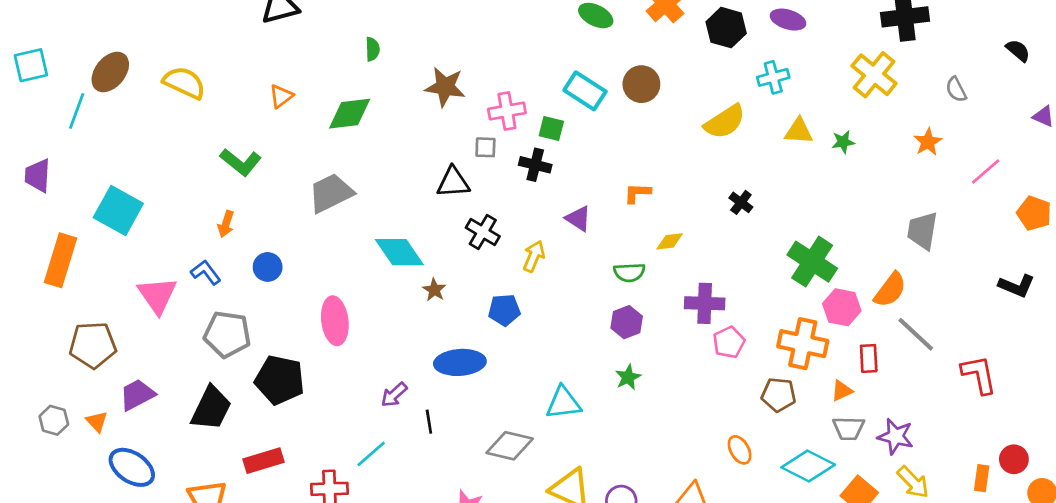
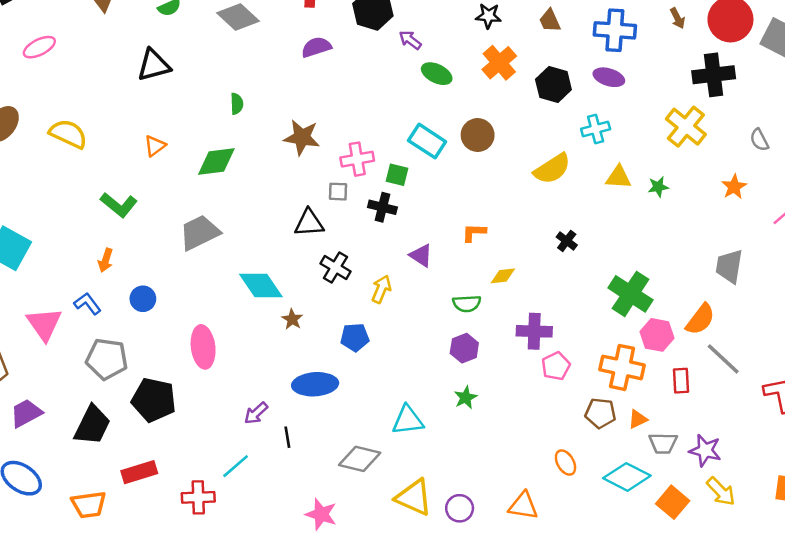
orange triangle: (842, 391) -> (638, 419), moved

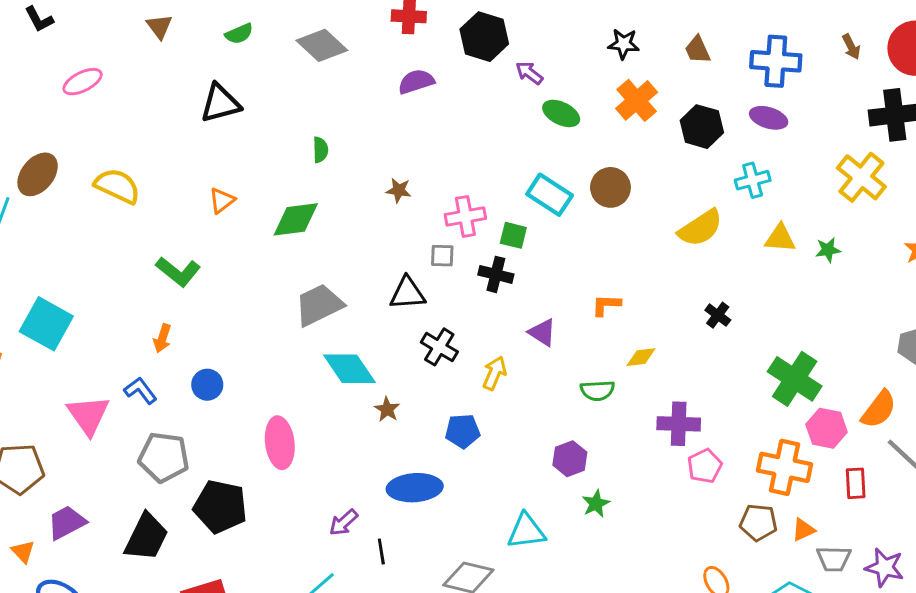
brown star: (302, 137) -> (399, 190), size x0.6
gray trapezoid: (199, 233) -> (319, 305), moved
purple hexagon: (464, 348) -> (570, 459), moved

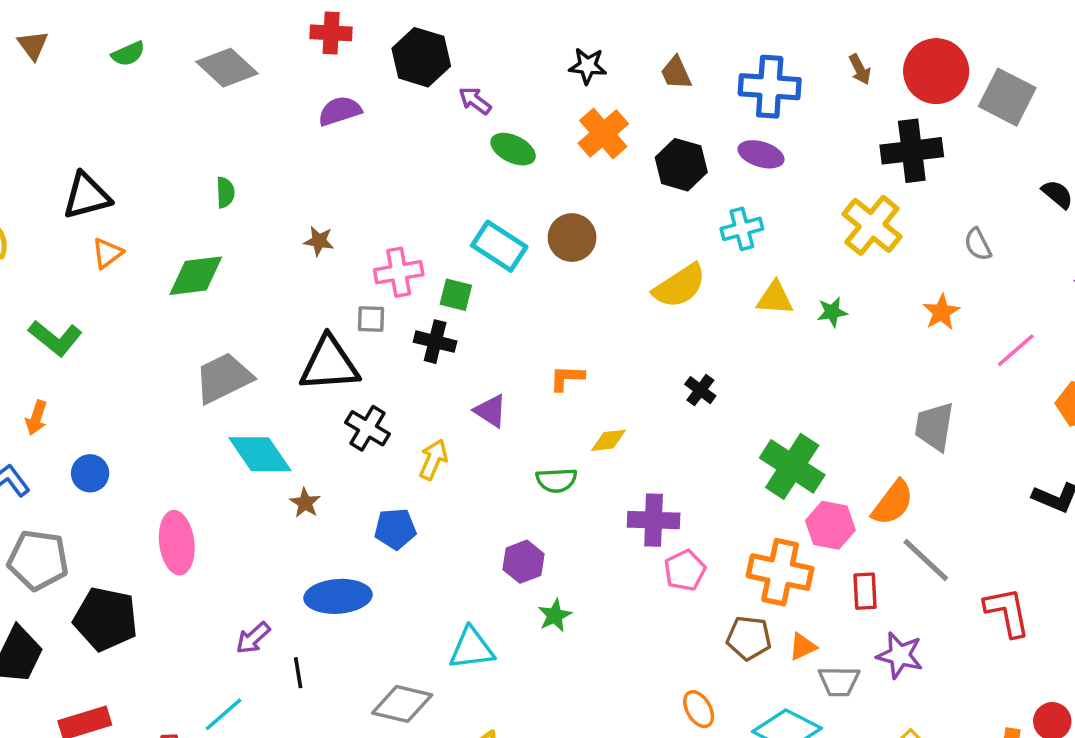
black triangle: (220, 103) -> (87, 196), moved
black triangle: (407, 293) -> (329, 364), size x1.4
purple star: (885, 567) -> (900, 655), moved

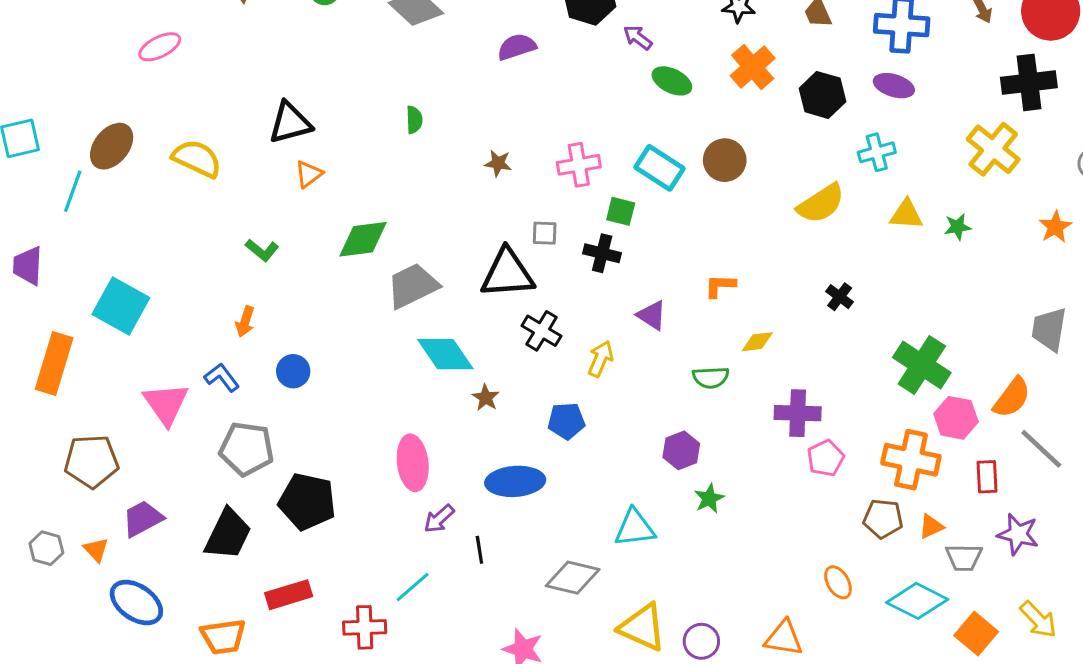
pink cross: (399, 272) -> (579, 165), moved
green diamond: (196, 276) -> (363, 239), moved
green L-shape: (55, 338) -> (262, 250), size x0.7
pink ellipse: (177, 543) -> (413, 463), moved

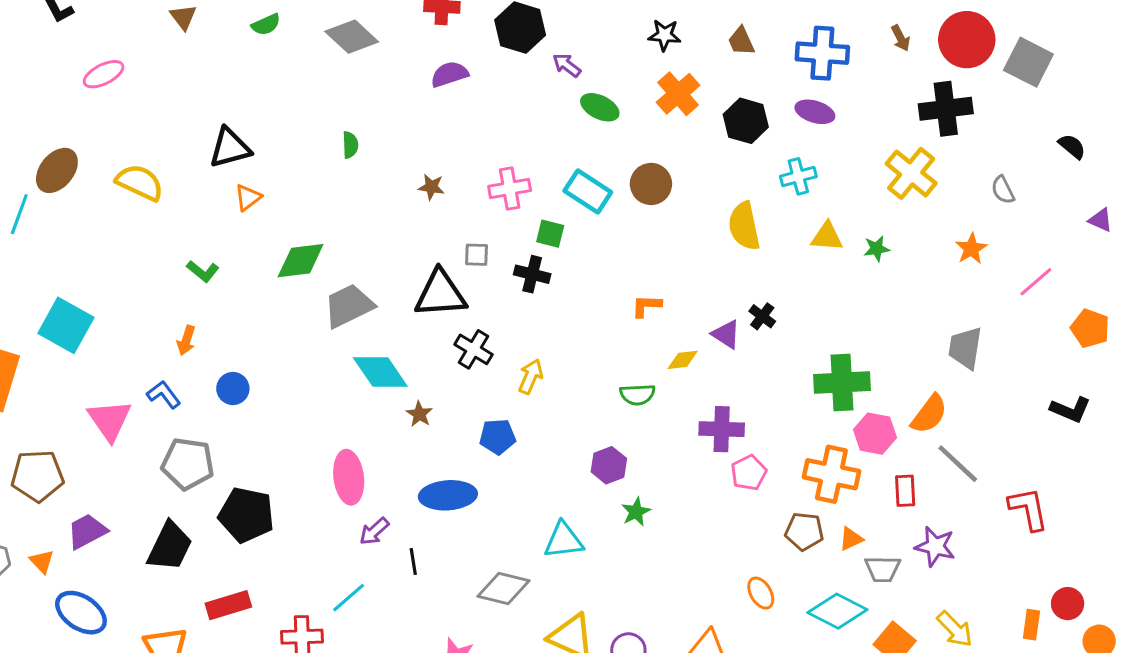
yellow semicircle: (821, 204) -> (744, 226), turned 111
purple triangle: (652, 315) -> (726, 334), moved
green cross: (922, 365) -> (842, 382), turned -36

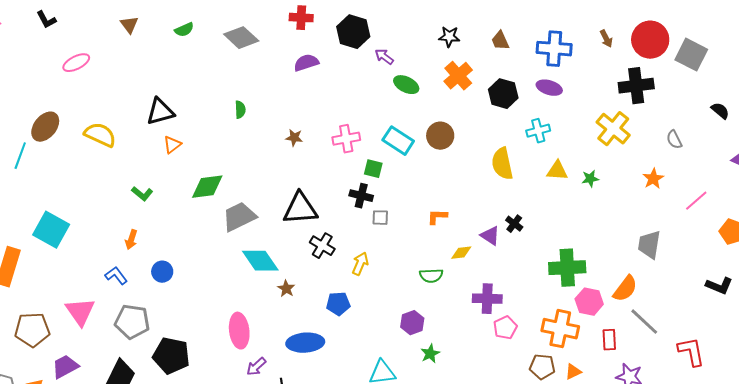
gray square: (477, 255) -> (380, 218), moved
pink triangle: (110, 420) -> (80, 312), moved

